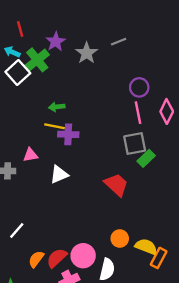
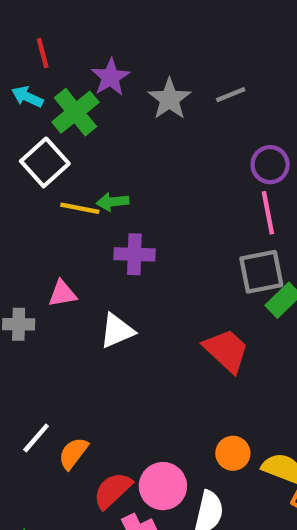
gray line: (119, 42) -> (231, 95), moved
white square: (18, 72) -> (45, 162), moved
yellow line: (54, 126) -> (80, 208), moved
orange semicircle: (36, 259) -> (73, 453), moved

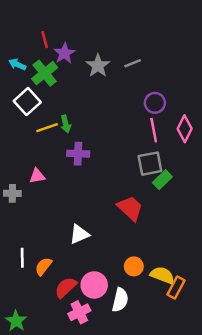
red line: (43, 53) -> (45, 40), moved
green arrow: (113, 202) -> (66, 124), turned -98
yellow line: (80, 208) -> (47, 128), turned -30
white triangle: (117, 331) -> (79, 234), moved
white line: (36, 438) -> (22, 258), turned -42

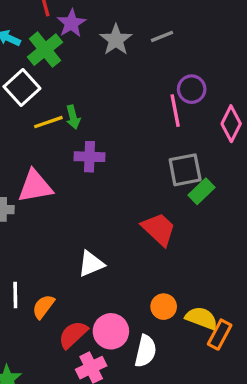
pink line: (154, 130) -> (175, 111), moved
pink triangle: (37, 176) -> (35, 186), size x1.6

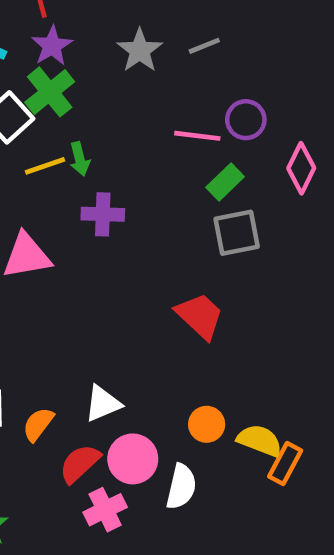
purple star: (71, 23) -> (52, 46), moved
green cross: (45, 50) -> (50, 92), moved
pink line: (175, 111) -> (197, 136), moved, turned -72
green rectangle: (202, 191) -> (225, 182), moved
white triangle: (91, 264) -> (103, 404), moved

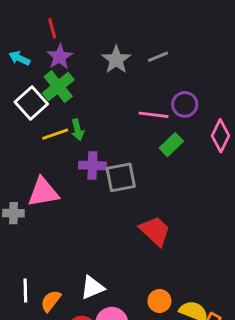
gray square: (237, 233) -> (121, 177), moved

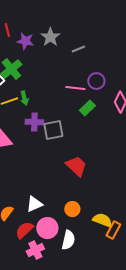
purple star: (60, 57) -> (25, 41), moved, turned -30
gray star: (116, 60) -> (50, 37), moved
orange circle: (159, 301) -> (72, 209), moved

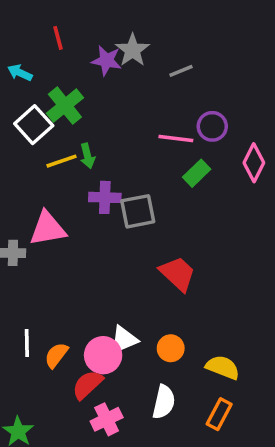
purple star: (25, 41) -> (107, 60), moved
white triangle: (34, 204) -> (124, 340), moved
pink circle: (47, 228) -> (103, 355), moved
orange rectangle: (113, 230) -> (219, 414), moved

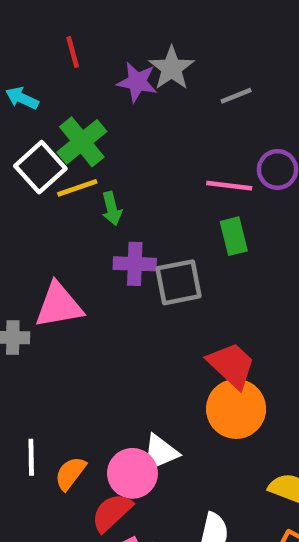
yellow line: (61, 161) -> (77, 188), moved
green rectangle: (197, 173) -> (234, 236), moved, turned -60
orange circle: (171, 348) -> (236, 409), moved, size x1.6

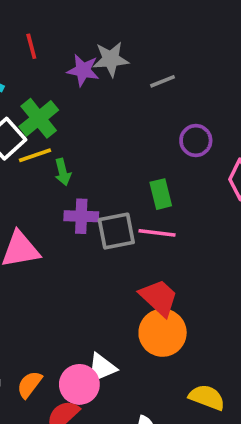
gray star: (172, 68) -> (111, 59), turned 30
pink line: (229, 186) -> (157, 233), moved

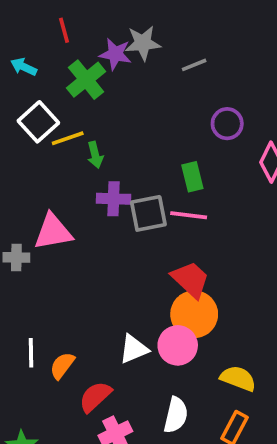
green cross: (39, 118) -> (86, 80), moved
pink circle: (79, 384) -> (178, 345), moved

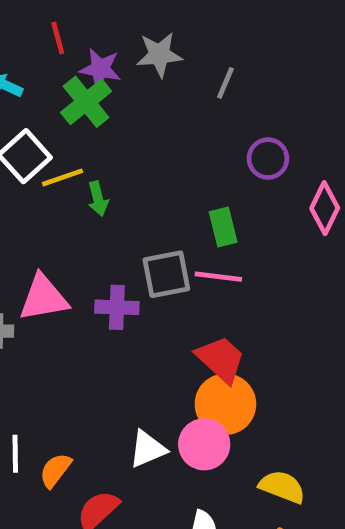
purple star: (115, 54) -> (100, 69), moved
gray line: (194, 65) -> (225, 83), turned -45
purple cross: (114, 199) -> (117, 307), moved

